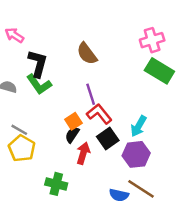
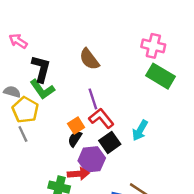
pink cross: (152, 40) -> (153, 46), turned 30
gray line: (19, 130) -> (23, 134), turned 35
yellow pentagon: (22, 148) -> (25, 110), moved
red arrow: (83, 153) -> (78, 174), moved, turned 70
purple hexagon: (136, 154) -> (92, 159), moved

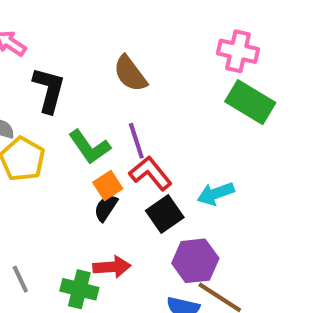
green L-shape: (42, 89) -> (90, 147), moved
cyan arrow: (140, 130) -> (216, 194), turned 40
gray line: (23, 134) -> (20, 279), moved
purple hexagon: (92, 159) -> (195, 261), moved

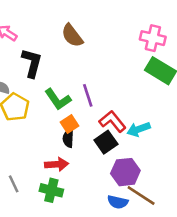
brown semicircle: (130, 74) -> (72, 36), moved
red L-shape: (151, 173) -> (112, 121), moved
black semicircle: (106, 208) -> (68, 138), turned -30
red arrow: (112, 267) -> (57, 164), moved

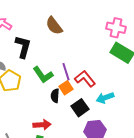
red L-shape: (112, 121) -> (85, 79), moved
orange square: (70, 124) -> (66, 88), moved
black semicircle: (68, 138) -> (55, 96), moved

